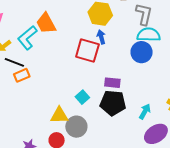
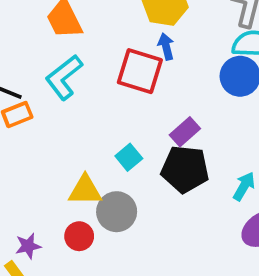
cyan L-shape: (27, 38) -> (64, 77), moved
purple rectangle: (112, 83) -> (185, 132), turned -49

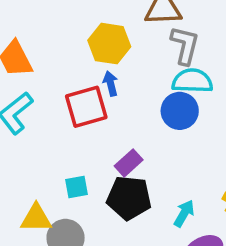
red square: (140, 71) -> (86, 107), turned -33
cyan square: (129, 157) -> (77, 187), turned 30

